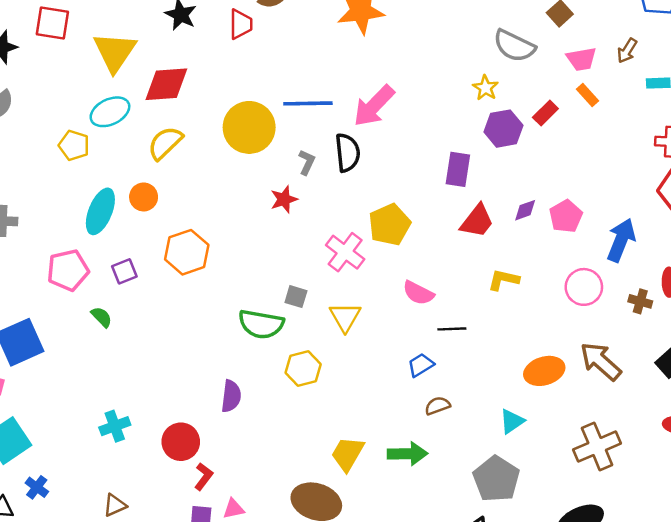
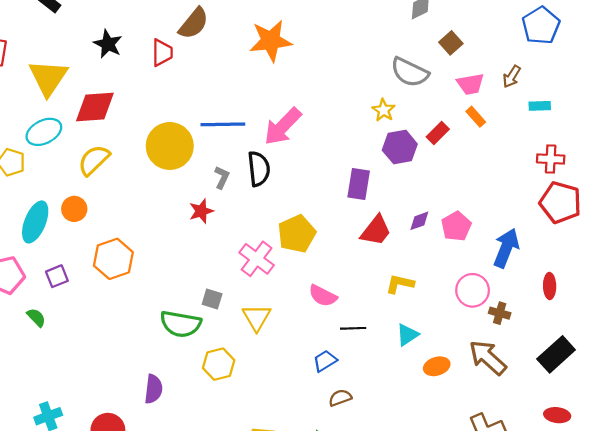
brown cross: (640, 301) -> (500, 313), moved
orange ellipse: (544, 371) -> (437, 366), size x0.7
cyan triangle: (512, 421) -> (407, 335), moved

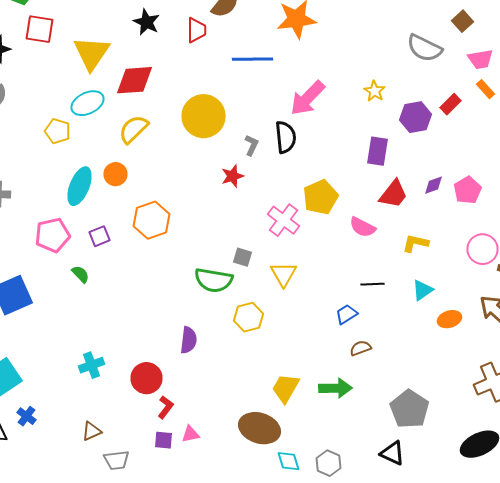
yellow star: (384, 110) -> (374, 91), moved
blue line: (223, 124) -> (252, 59), moved
pink semicircle: (323, 296) -> (362, 227), moved

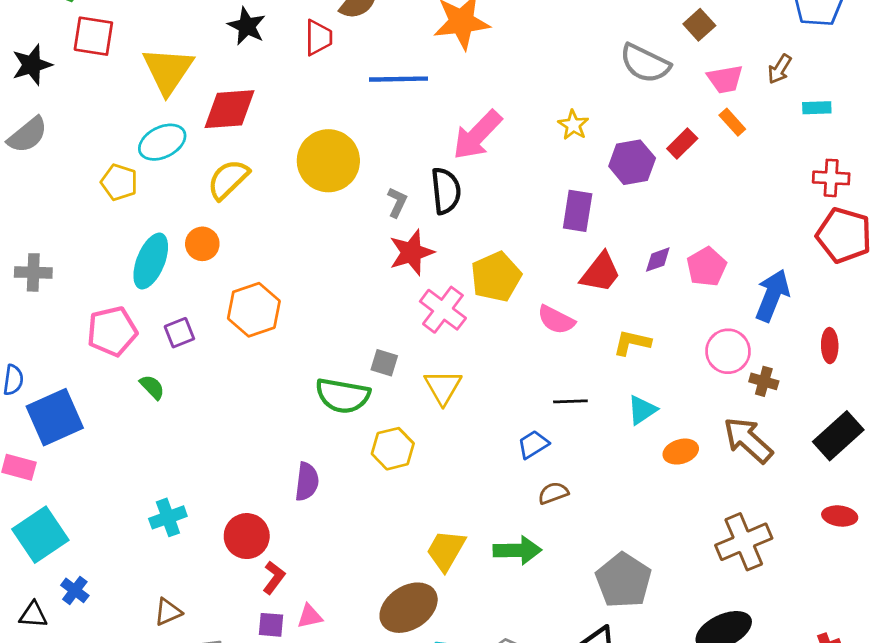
red star: (232, 176) -> (411, 252), moved, size x1.4
brown ellipse: (260, 428) -> (409, 608), turned -51

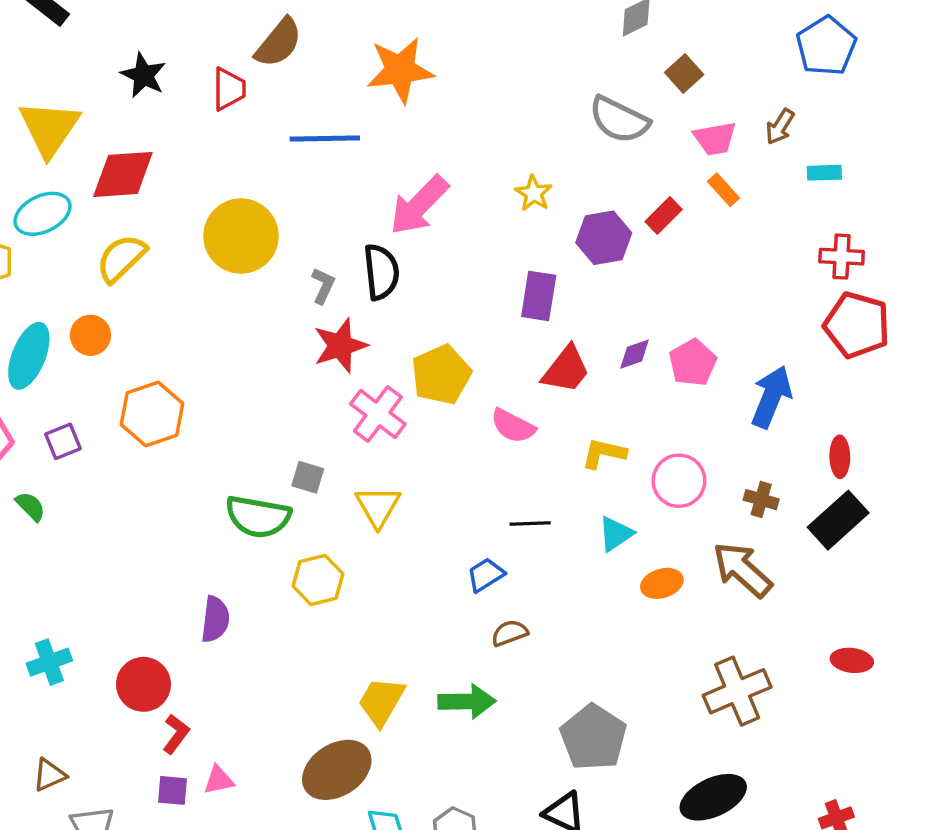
pink circle: (728, 351) -> (679, 481), moved
black rectangle: (838, 436) -> (838, 520), moved

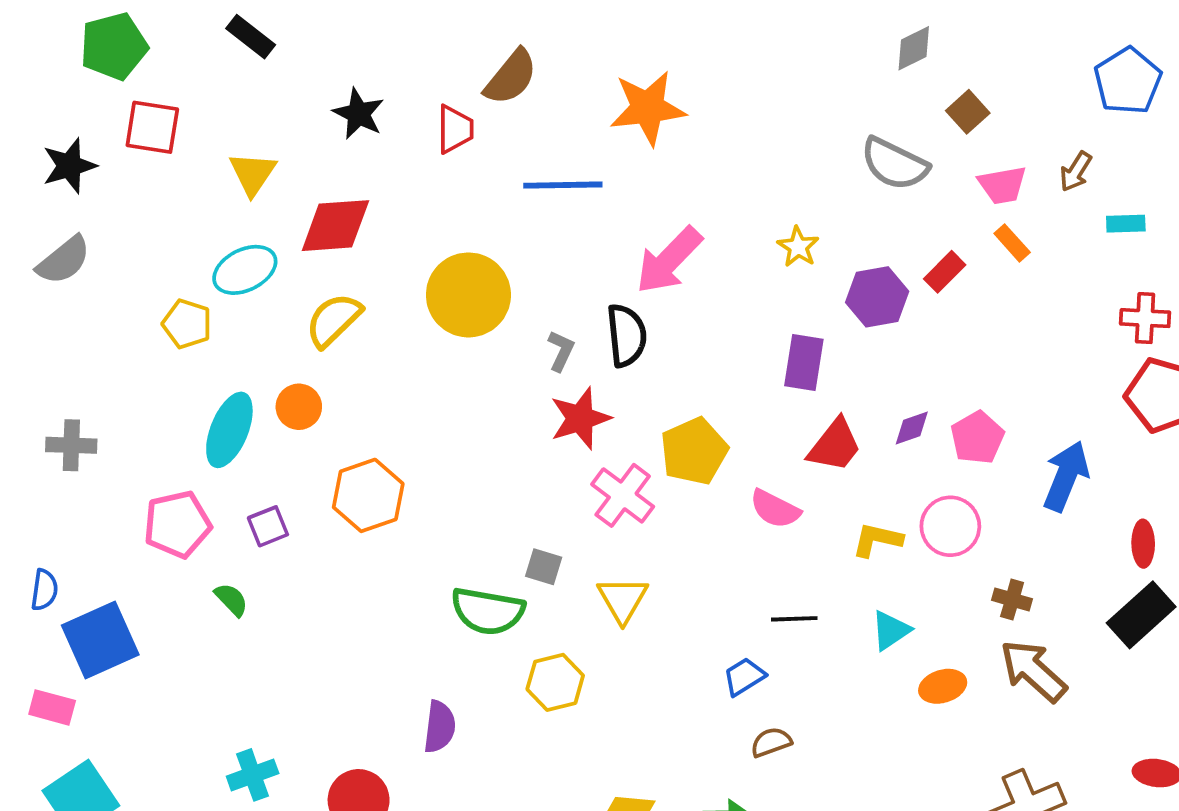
yellow triangle: (49, 128) -> (253, 174), size x0.7
pink circle: (679, 481) -> (950, 526), moved
brown cross: (761, 500) -> (1012, 600), moved

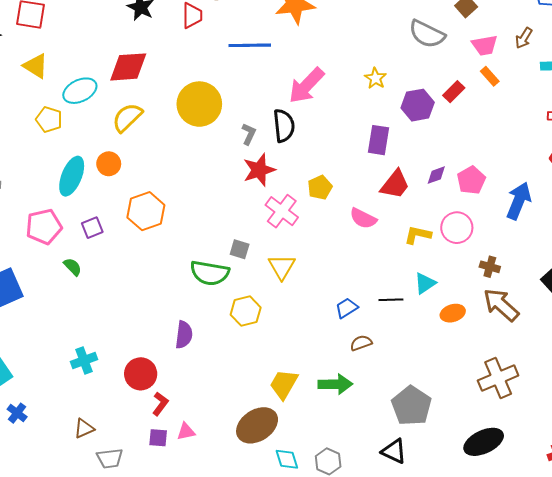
yellow triangle: (253, 174) -> (36, 66), moved, turned -32
yellow pentagon: (694, 451) -> (320, 187), size x0.7
black line: (794, 619) -> (391, 300), moved

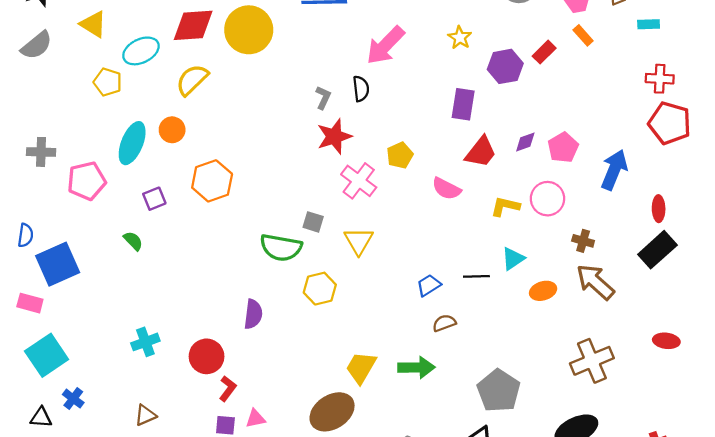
yellow circle: (199, 104) -> (249, 30), moved
black semicircle: (284, 126) -> (361, 89), size x0.7
pink pentagon: (44, 227) -> (87, 181), moved

